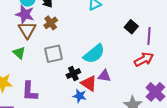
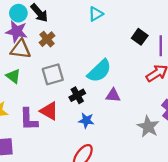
brown triangle: (27, 30) -> (21, 49), turned -48
red triangle: (89, 83) -> (49, 111), moved

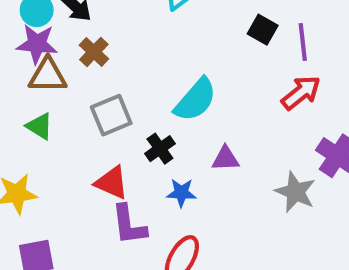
purple triangle: (113, 95) -> (225, 159), moved
purple L-shape: (29, 119) -> (129, 225), moved

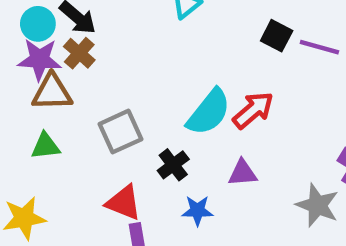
purple line: (303, 42) -> (319, 47), turned -66
brown cross: (94, 52) -> (79, 53), moved
red arrow: (301, 93) -> (253, 110), moved
green triangle: (40, 126) -> (45, 146), turned -36

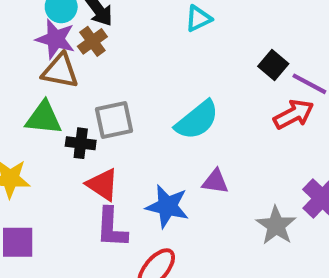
red arrow: (253, 110) -> (294, 114), moved
green triangle: (45, 146) -> (44, 118), size x1.4
black cross: (173, 165) -> (81, 143), moved, turned 32
blue star: (197, 211) -> (167, 206), size x1.5

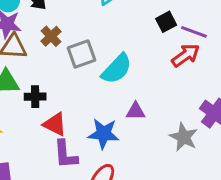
brown cross: (92, 41) -> (51, 36), moved
black square: (273, 65) -> (166, 22), turned 30
gray square: (114, 120) -> (82, 54), moved

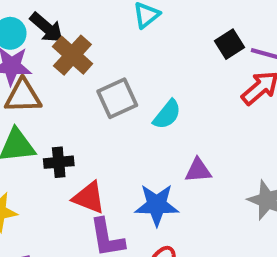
brown cross: (51, 36) -> (72, 55), moved, size x1.4
cyan semicircle: (117, 69) -> (167, 114), size x0.7

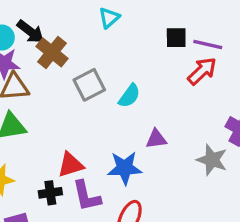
black square: (230, 44) -> (176, 38), turned 35
black cross: (59, 162) -> (50, 193), moved
red triangle: (89, 198) -> (71, 165), turned -36

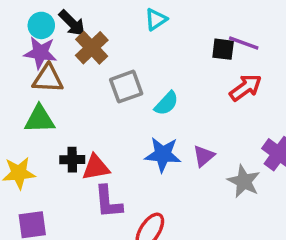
purple line: (208, 44) -> (244, 43), moved
purple triangle: (156, 139) -> (204, 156), moved, turned -40
blue star: (125, 168) -> (163, 154), moved
black cross: (50, 193) -> (72, 160), moved

